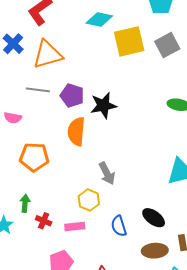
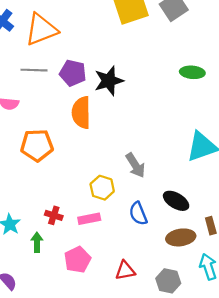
gray arrow: (107, 173) -> (135, 165), moved
green arrow: (25, 203) -> (37, 242), moved

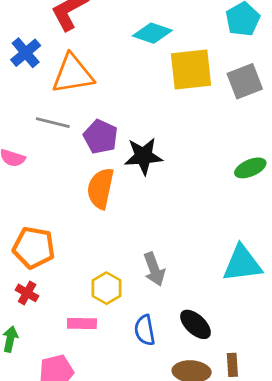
green ellipse: (192, 72) -> (250, 168), turned -40
orange pentagon: (37, 145) -> (34, 248), moved
red cross: (54, 215) -> (27, 293), moved

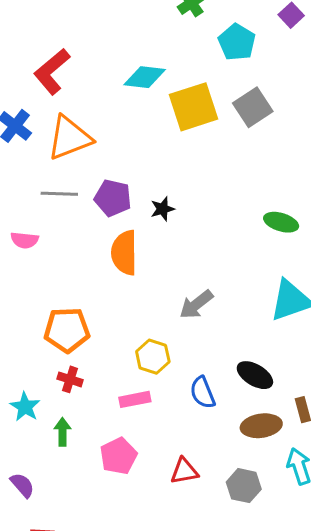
black star: (143, 156) -> (163, 209), size x0.6
green ellipse: (250, 168) -> (281, 222), moved, turned 52
gray arrow: (154, 269) -> (196, 304), moved, turned 84

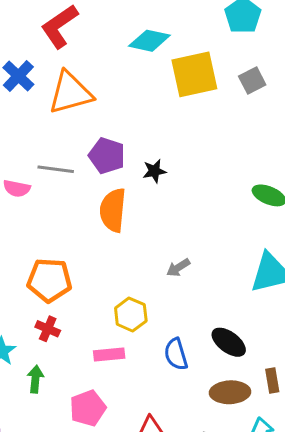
gray square: (253, 107) -> (252, 80), size x0.7
gray line: (59, 194) -> (56, 169), moved
gray arrow: (196, 304) -> (178, 268), size x0.7

